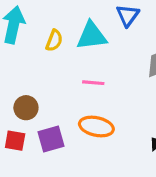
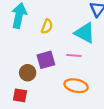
cyan triangle: (92, 36) -> (85, 33), moved, turned 35
purple square: (51, 139) -> (46, 60), moved

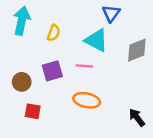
brown circle: (28, 73) -> (22, 82), moved
red square: (20, 95) -> (33, 111), moved

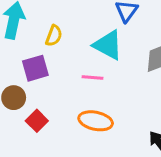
purple square: (52, 71) -> (35, 68), moved
red square: (33, 111) -> (37, 121), moved, turned 35

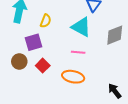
pink line: (92, 78) -> (78, 52), moved
red square: (37, 121) -> (43, 66), moved

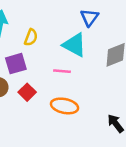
pink line: (78, 52) -> (62, 71), moved

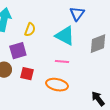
pink line: (62, 71) -> (62, 62), moved
red square: (27, 92) -> (27, 74), turned -32

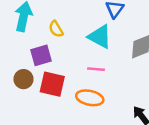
yellow semicircle: (30, 30) -> (56, 29), turned 128
red square: (27, 74) -> (52, 84), size x1.5

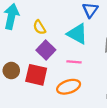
purple square: (41, 55) -> (46, 50), moved, turned -30
orange ellipse: (90, 98) -> (69, 87), turned -30

